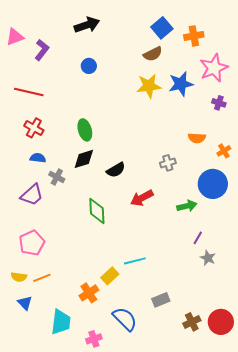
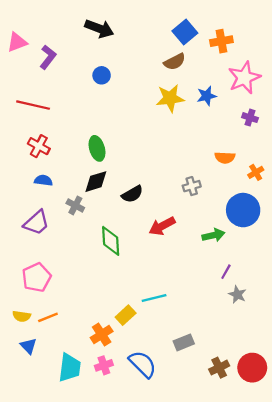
black arrow: (87, 25) -> (99, 29), turned 40
blue star: (181, 84) -> (207, 96), size x0.7
gray cross: (57, 177) -> (75, 205), moved
pink cross: (94, 339) -> (104, 365), moved

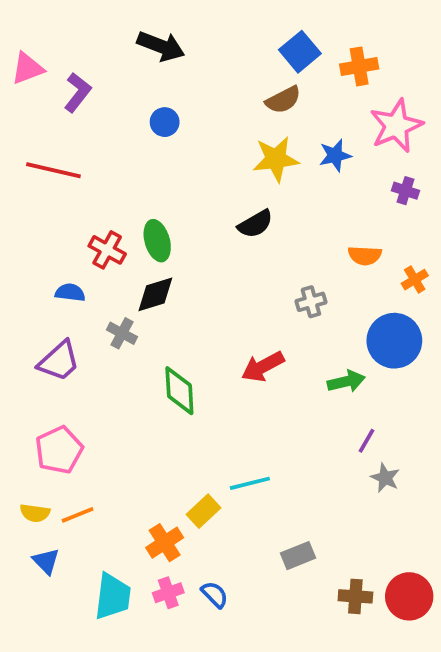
red cross: (39, 146) -> (107, 250), moved
black semicircle: (132, 194) -> (255, 224), moved
blue semicircle: (143, 364) -> (215, 595), moved, size x0.6
brown cross: (219, 368) -> (355, 596), turned 30

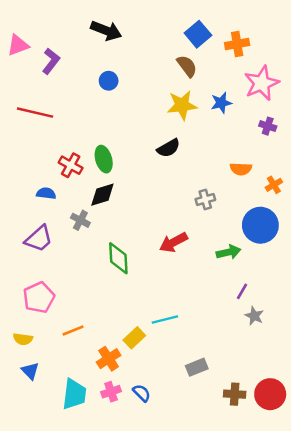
brown semicircle: (283, 100) -> (187, 66), turned -100
orange line: (78, 515) -> (73, 330), moved

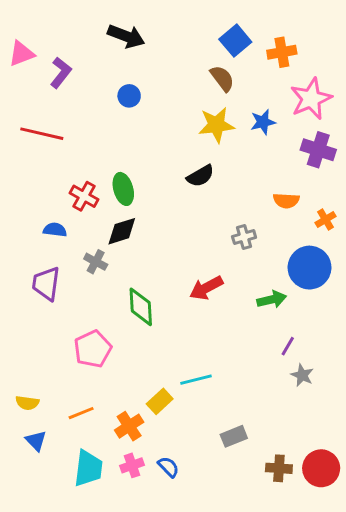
purple cross: (268, 126) -> (318, 150), size x1.6
purple trapezoid: (39, 239) -> (46, 284), turned 140
pink pentagon: (39, 297) -> (93, 349), moved
orange line: (73, 330) -> (81, 413), moved

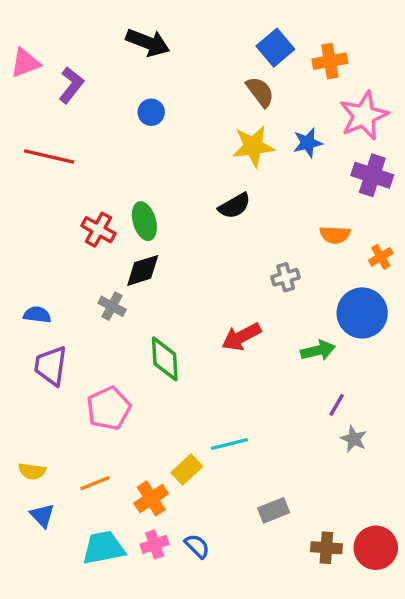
blue semicircle: (55, 230) -> (37, 315), moved
purple trapezoid: (46, 284) -> (51, 366), moved
cyan trapezoid: (88, 468) -> (104, 548), turned -108

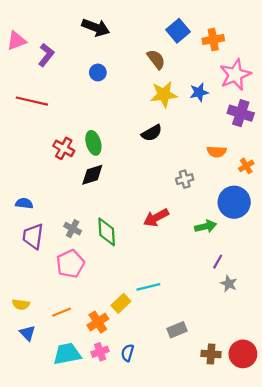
brown semicircle: (260, 92) -> (156, 59), moved
gray cross: (112, 306) -> (73, 229), moved
blue semicircle: (197, 546) -> (128, 353), turned -119

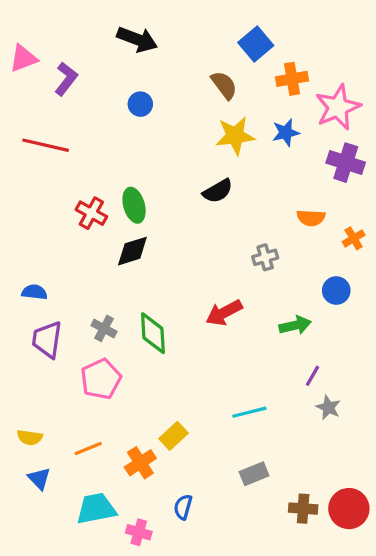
orange cross: (213, 40) -> (292, 79), moved
blue circle: (234, 202) -> (336, 291), size x0.6
cyan line: (148, 287) -> (249, 412), moved
pink cross: (100, 352) -> (139, 532), moved, turned 35

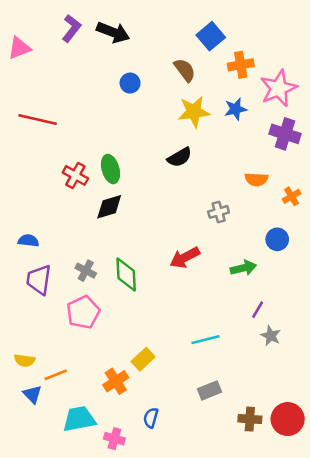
purple L-shape: (66, 79) -> (71, 28), moved
blue circle: (140, 104) -> (130, 83), moved
orange line: (88, 449) -> (56, 375), moved

